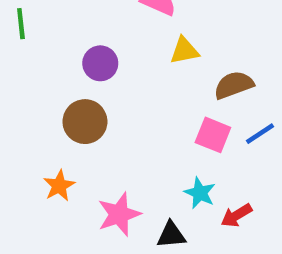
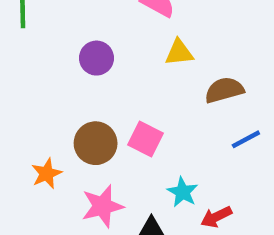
brown circle: (85, 122) -> (96, 143), moved
pink square: (213, 135) -> (146, 139), moved

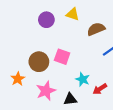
yellow triangle: (179, 53) -> (73, 14), turned 32
purple circle: (96, 58) -> (46, 20), moved

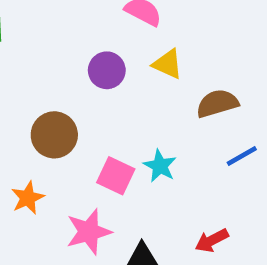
pink square: (62, 57) -> (116, 176), moved
brown circle: (39, 62) -> (54, 135), moved
cyan star: (83, 79) -> (160, 166), moved

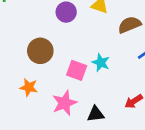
orange star: (28, 198) -> (29, 87), turned -30

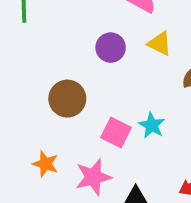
orange star: (29, 87) -> (45, 164), moved

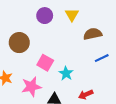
yellow triangle: (160, 44) -> (72, 15), turned 32
cyan star: (152, 125) -> (66, 73), moved

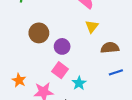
purple circle: (45, 16) -> (62, 46), moved
brown circle: (19, 43) -> (39, 33), moved

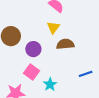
yellow triangle: (92, 26) -> (53, 27), moved
brown semicircle: (110, 48) -> (65, 44), moved

